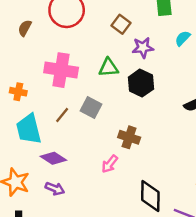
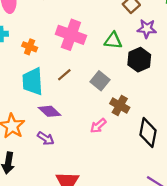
gray square: (91, 108) -> (100, 81), moved
black diamond: (150, 196) -> (148, 133), moved

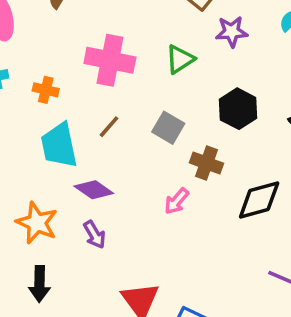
green triangle: (113, 41) -> (180, 59), turned -30
black hexagon: (139, 60) -> (238, 109), moved
black diamond: (148, 133) -> (259, 200), turned 72
purple arrow: (46, 138) -> (94, 235), turned 35

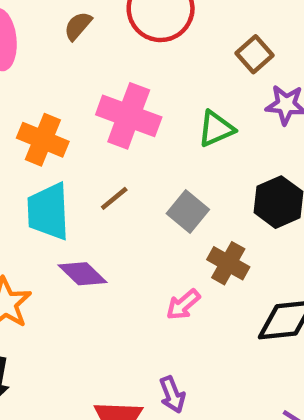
orange cross: (46, 90) -> (43, 140), size x1.5
purple arrow: (94, 235) -> (172, 395), moved

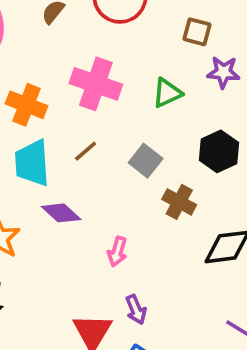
brown square: (254, 54) -> (197, 32), turned -32
pink arrow: (183, 305) -> (117, 252), moved, turned -32

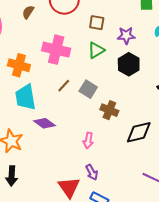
brown square: (197, 32) -> (97, 23), moved
brown line: (86, 151) -> (64, 86), moved
black hexagon: (219, 151) -> (129, 64), moved
pink arrow: (117, 252) -> (88, 140), moved

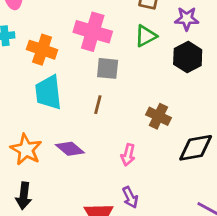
brown line: (64, 86) -> (98, 105), moved, turned -32
gray square: (88, 89) -> (108, 68), moved, turned -30
purple diamond: (44, 123) -> (70, 149), moved

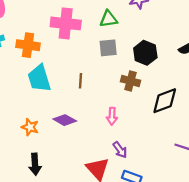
green triangle: (146, 36) -> (108, 19), turned 30
black hexagon: (188, 57) -> (145, 53), moved
gray square: (108, 68) -> (108, 48), moved
orange star: (26, 150) -> (30, 127), size x0.7

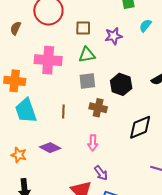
brown cross: (130, 81) -> (98, 108), moved

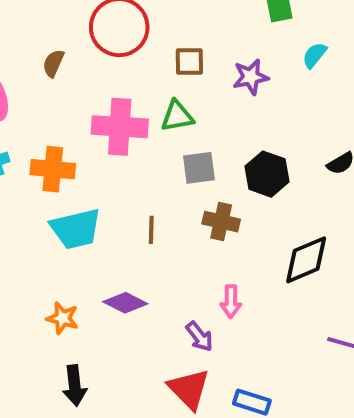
green triangle: (87, 55) -> (177, 116), moved
cyan trapezoid: (26, 111) -> (76, 229), turned -84
pink arrow: (93, 143) -> (231, 301), moved
purple arrow: (101, 173) -> (199, 337), moved

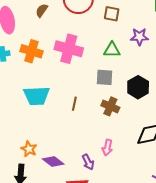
brown square: (189, 62) -> (112, 14), moved
green triangle: (177, 116) -> (112, 50), moved
orange cross: (53, 169) -> (32, 51), moved
purple diamond: (125, 303) -> (53, 161), moved
orange star: (63, 318) -> (29, 149), moved

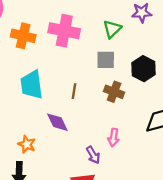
green triangle: (112, 50) -> (112, 29), turned -42
cyan trapezoid: (37, 96) -> (32, 85), turned 88
purple diamond: (53, 161) -> (57, 122), moved, turned 30

